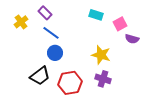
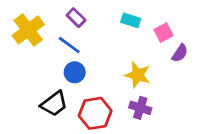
purple rectangle: (45, 13) -> (76, 18), moved
yellow cross: (21, 22) -> (28, 30), size x1.6
purple semicircle: (132, 39) -> (180, 53), turned -72

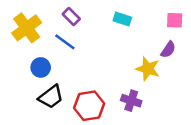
pink square: (163, 33) -> (175, 20), moved, turned 30
blue circle: (75, 72) -> (41, 67), moved
yellow star: (138, 75) -> (148, 69), moved

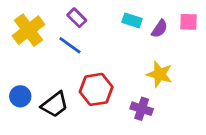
purple semicircle: (168, 50) -> (160, 29), moved
blue circle: (41, 67) -> (20, 96), moved
red hexagon: (89, 106) -> (96, 89), moved

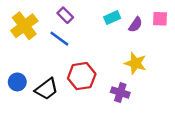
cyan rectangle: (132, 20) -> (112, 18), turned -42

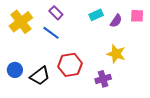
purple cross: (120, 92) -> (103, 79), turned -35

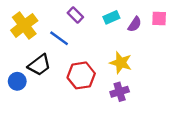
purple rectangle: (56, 13) -> (75, 15), moved
yellow star: (116, 54) -> (121, 63), moved
black trapezoid: (40, 76) -> (39, 65), moved

